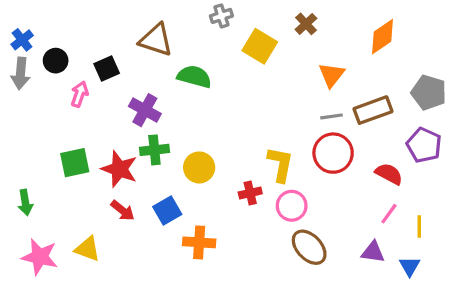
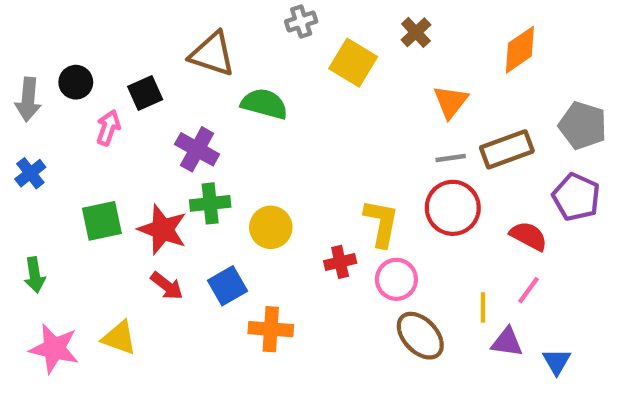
blue cross: (22, 40) -> (30, 173), moved
yellow line: (419, 226) -> (483, 307), moved

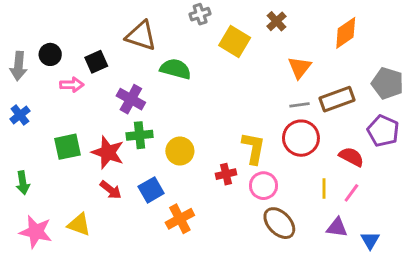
pink arrow: (108, 128) -> (72, 85), turned 70
yellow line: (483, 307) -> (324, 188), moved
orange cross: (271, 329) -> (180, 219), turned -32

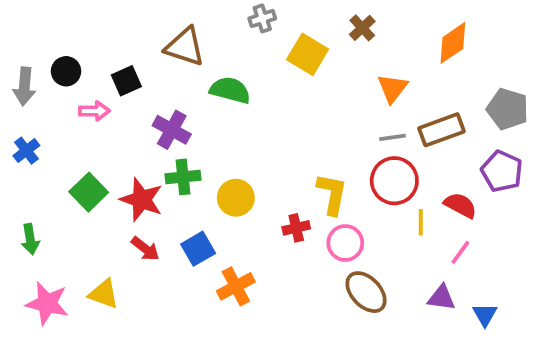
green square: (67, 147) -> (89, 192), turned -32
yellow line: (324, 188) -> (421, 222), moved

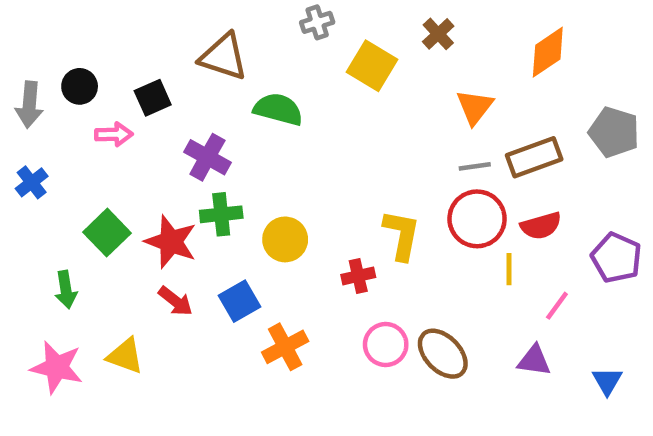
purple pentagon: (502, 171) -> (616, 258), moved
red semicircle: (460, 205) -> (541, 226), moved, turned 136
green arrow: (30, 239) -> (66, 290), moved
pink circle: (345, 243) -> (386, 345), moved
blue triangle: (485, 315) -> (607, 381), moved

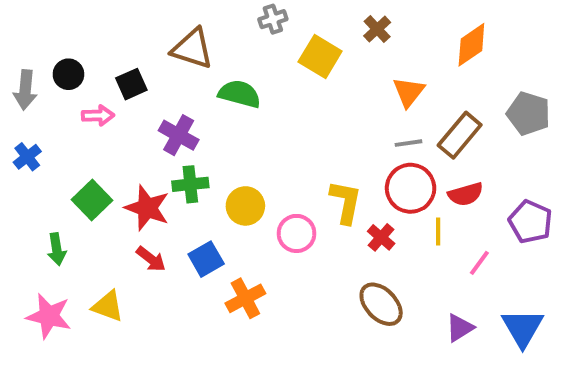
brown rectangle: (534, 157) -> (460, 135), turned -30
red cross: (358, 276) -> (381, 237), moved, turned -36
pink circle: (386, 345) -> (297, 233), moved
purple triangle: (534, 361) -> (460, 328), moved, turned -40
blue triangle: (607, 381) -> (523, 328), size x1.6

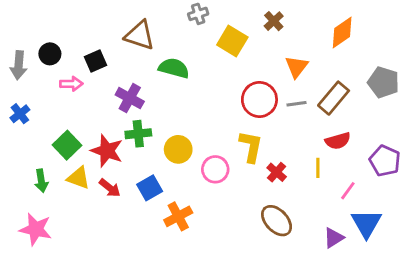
red circle: (411, 188) -> (259, 99), moved
yellow triangle: (108, 306) -> (78, 178), moved
blue triangle: (523, 328) -> (366, 223), moved

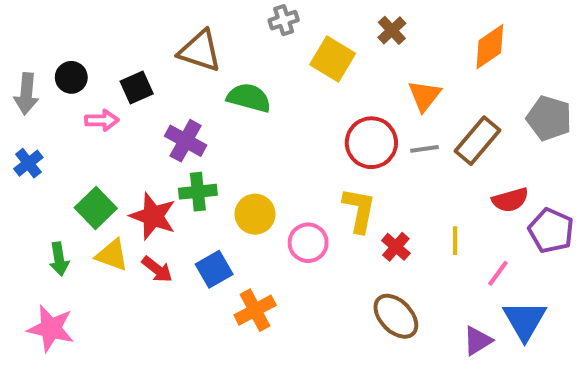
red semicircle: (338, 141) -> (510, 200), moved

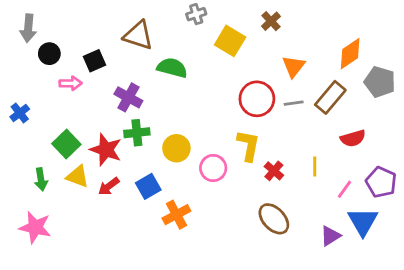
orange diamond: (490, 47) -> (350, 54), moved
gray arrow: (26, 94) -> (28, 28), moved
purple pentagon: (551, 230) -> (381, 182), moved
red arrow: (157, 269) -> (109, 186), turned 105

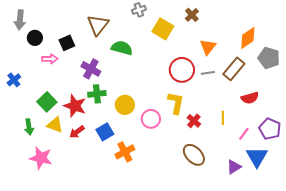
brown triangle: (138, 35) -> (98, 25), turned 50
pink star: (35, 227) -> (41, 158), moved

